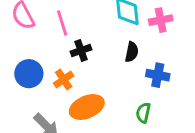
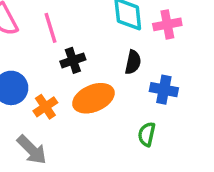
orange cross: (64, 79) -> (45, 107), moved
orange ellipse: (87, 107) -> (93, 98), moved

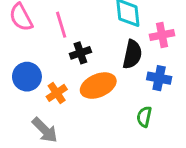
pink cross: (167, 24) -> (162, 35), moved
black semicircle: (133, 62) -> (132, 54), size x1.4

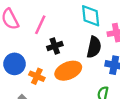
pink line: (61, 25) -> (40, 25), turned 42
orange cross: (57, 93) -> (37, 76), turned -32

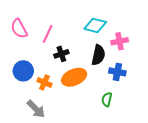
cyan diamond: (91, 16) -> (95, 25), turned -70

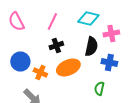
pink line: (48, 34) -> (52, 22), moved

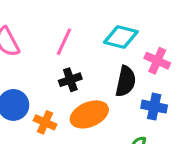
pink cross: (111, 34) -> (157, 61), turned 35

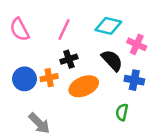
black semicircle: (126, 81) -> (112, 60), turned -55
orange cross: (45, 122) -> (49, 78), moved, turned -35

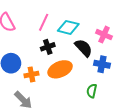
cyan diamond: (108, 26) -> (68, 27), moved
orange cross: (49, 78) -> (31, 74), moved

